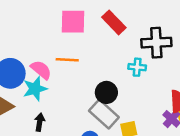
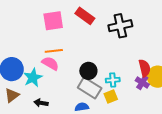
cyan cross: (137, 67) -> (113, 80), moved
pink semicircle: (41, 70) -> (50, 63), moved
black arrow: (40, 122) -> (41, 103), turned -80

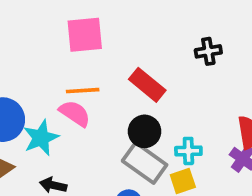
red rectangle: (85, 16) -> (147, 85), moved
black cross: (120, 26) -> (208, 51), size x0.6

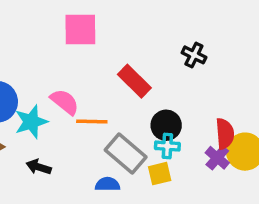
black cross: (208, 51) -> (194, 55), turned 30
orange line: (83, 91) -> (92, 122), moved
black circle: (145, 131) -> (166, 125), moved

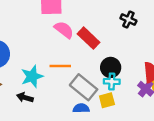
pink semicircle: (65, 102) -> (64, 30), moved
cyan star: (31, 122) -> (32, 76), moved
blue semicircle: (107, 184) -> (81, 108), moved

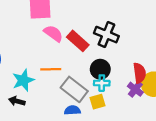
black cross: (128, 20) -> (106, 35), moved, size x1.5

